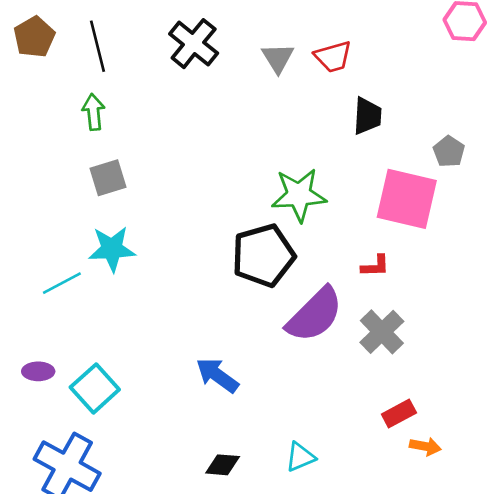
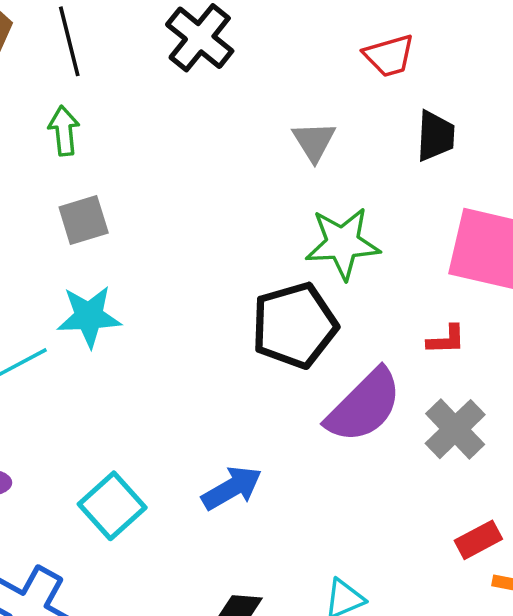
gray triangle: (278, 58) -> (314, 141), moved
blue arrow: (217, 375) -> (232, 488), turned 114
cyan square: (95, 388) -> (112, 506), moved

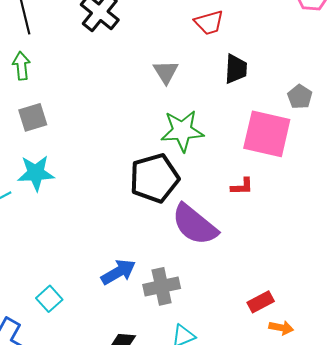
purple semicircle: (364, 406) -> (195, 225), turned 84
gray cross: (455, 429) -> (162, 286), moved, turned 32
cyan square: (112, 506) -> (49, 299), moved, size x0.7

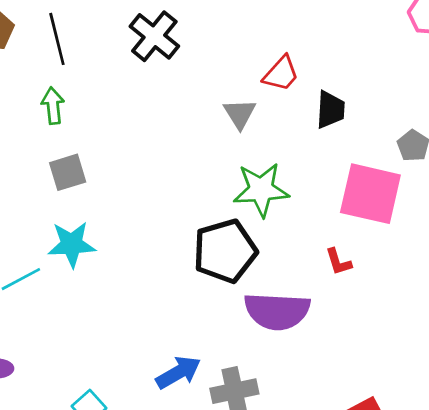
red trapezoid: (209, 23) -> (281, 74), moved, turned -32
red L-shape: (242, 186) -> (338, 262), turned 75
purple semicircle: (195, 225) -> (277, 311), turned -36

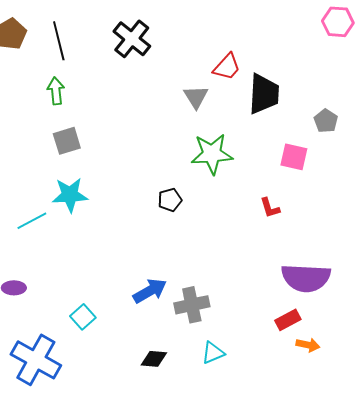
black trapezoid: (330, 110) -> (264, 94), size x1.4
pink square: (370, 194) -> (294, 157), size x0.6
black pentagon: (225, 251) -> (170, 200), moved, size x0.5
purple semicircle: (277, 311) -> (306, 278), moved

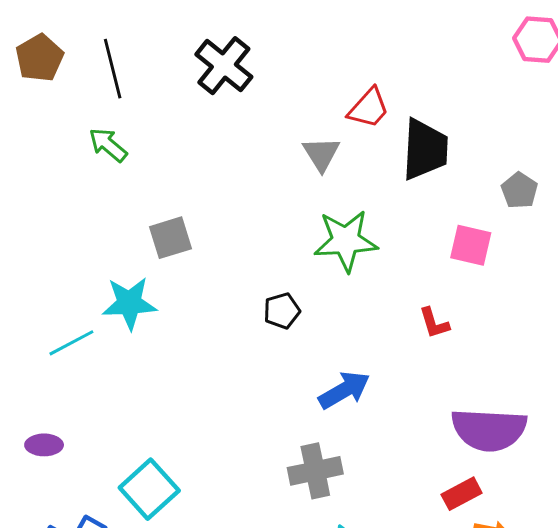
green arrow: (56, 91) -> (108, 145), turned -44
gray square: (67, 141) -> (171, 238), moved
blue arrow: (150, 291) -> (344, 390), moved
cyan square: (83, 317) -> (149, 489), size x1.5

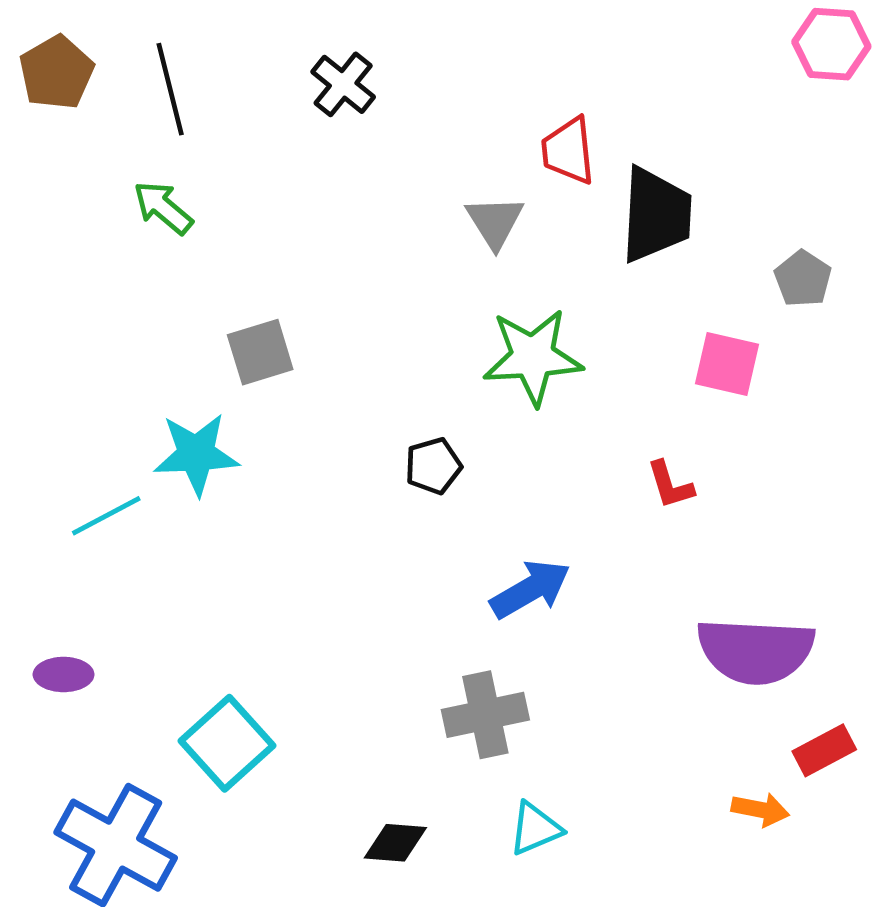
black cross: (224, 66) -> (343, 84), size x0.7
red trapezoid: (369, 108) -> (568, 151), turned 132
red rectangle: (462, 494) -> (824, 750), moved

